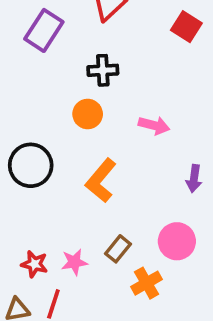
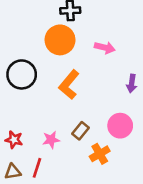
orange circle: (88, 114) -> (60, 40), size x1.5
red star: (34, 264) -> (14, 140), moved

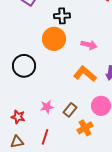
orange L-shape: (69, 85) -> (85, 74), moved, turned 90
pink star: (51, 140) -> (47, 107), moved
red line: (37, 168) -> (45, 137), moved

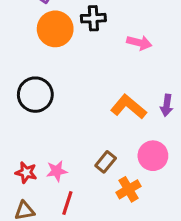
orange circle: (54, 39) -> (55, 29), moved
pink arrow: (89, 45) -> (139, 43), moved
pink star: (47, 107) -> (57, 171), moved

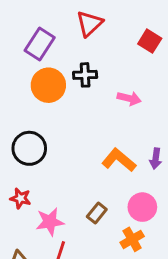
pink star: (57, 171) -> (50, 222), size x1.4
red star: (26, 173) -> (20, 198), moved
orange cross: (128, 189) -> (132, 239), moved

